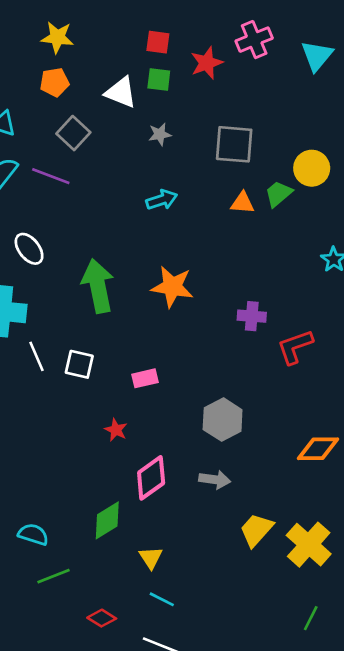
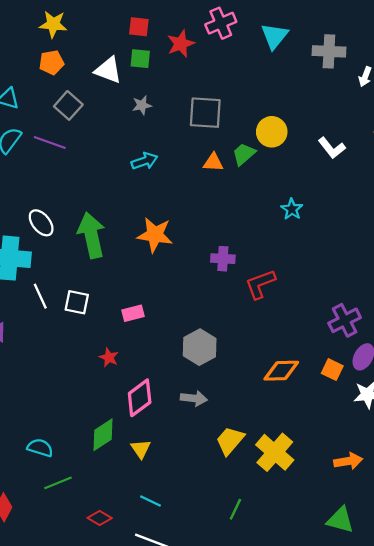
white ellipse: (29, 249) -> (41, 223), moved
yellow triangle: (151, 558) -> (141, 449), moved
green line: (311, 618) -> (235, 509), moved

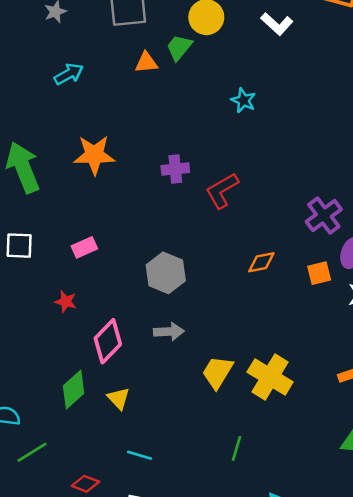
orange square: (332, 370) -> (319, 273), turned -30
orange diamond: (281, 371) -> (261, 262), moved, size x0.7

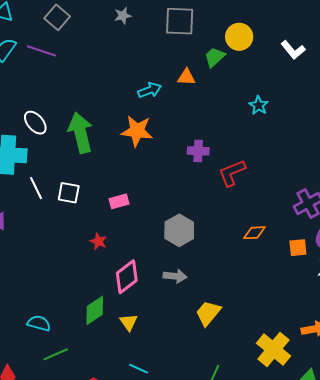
orange triangle: (146, 63) -> (186, 77), moved
cyan arrow: (69, 74) -> (150, 90), moved
yellow cross: (270, 377) -> (273, 350), moved

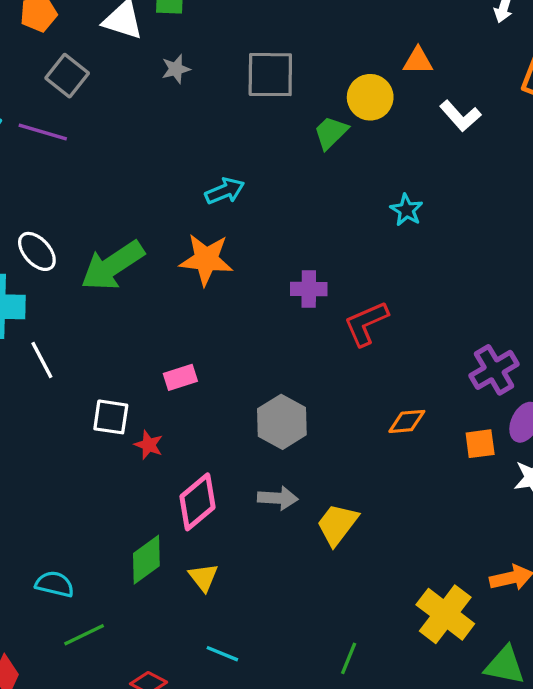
orange triangle: (186, 77) -> (418, 61), moved
green arrow: (80, 133) -> (112, 266), turned -108
white square: (69, 193) -> (111, 417), moved
yellow trapezoid: (208, 313) -> (337, 524), moved

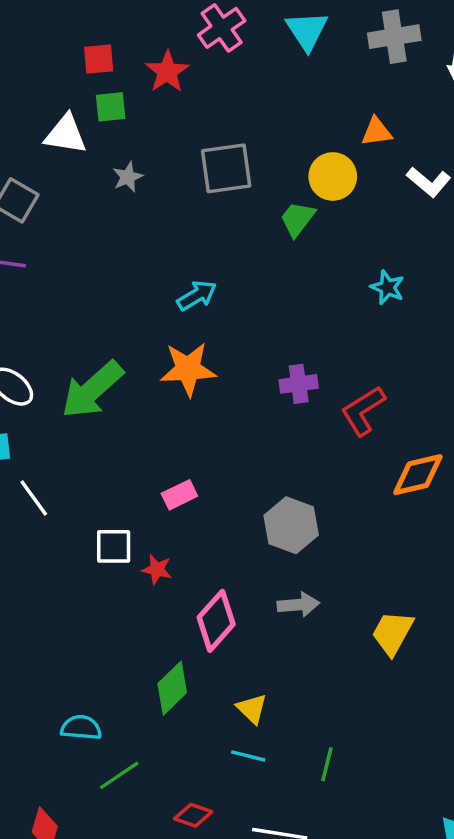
orange diamond: (407, 421) -> (418, 475), moved, size x1.4
yellow trapezoid: (337, 524) -> (392, 633), moved
yellow triangle: (203, 577) -> (252, 709), moved
cyan line: (222, 654) -> (248, 756), moved
green line: (349, 658) -> (327, 764), moved

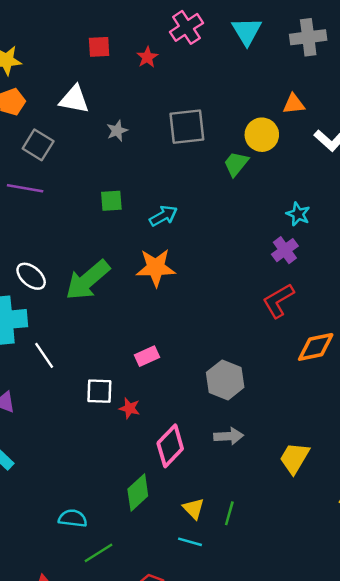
red star: (167, 72) -> (147, 57), size x0.7
green square: (111, 107) -> (111, 201), moved
purple cross: (299, 384) -> (285, 250), moved, turned -30
green line: (327, 764) -> (229, 513), moved

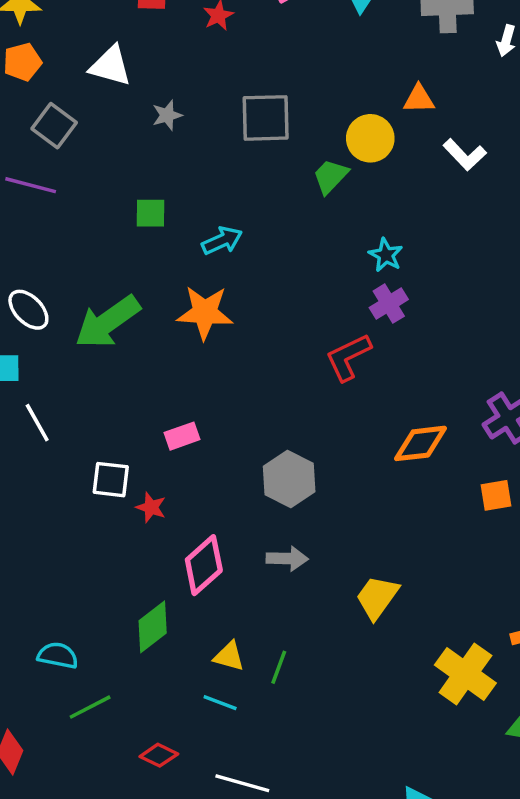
cyan star: (298, 214) -> (386, 255), moved
red L-shape: (278, 301) -> (348, 357), moved
yellow triangle: (194, 509) -> (229, 656), turned -35

